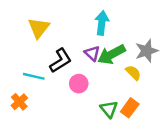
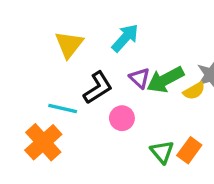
cyan arrow: (102, 23) -> (125, 38), moved, turned 35
yellow semicircle: (133, 73) -> (194, 91), moved, turned 105
orange cross: (19, 102) -> (43, 142), size x1.6

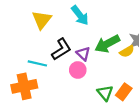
cyan arrow: (125, 38) -> (80, 15), turned 100
purple triangle: (140, 78) -> (83, 54), moved
orange cross: (43, 142) -> (24, 86), turned 30

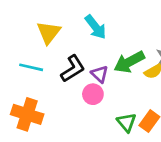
cyan line: (37, 63) -> (31, 67), moved
orange cross: (24, 86) -> (27, 114), turned 30

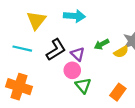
cyan arrow: (96, 27) -> (74, 16), turned -48
green arrow: (129, 62) -> (102, 44), size x0.6
green triangle: (127, 122) -> (83, 86), moved

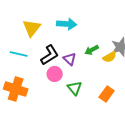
pink circle: (72, 70) -> (55, 74), moved

